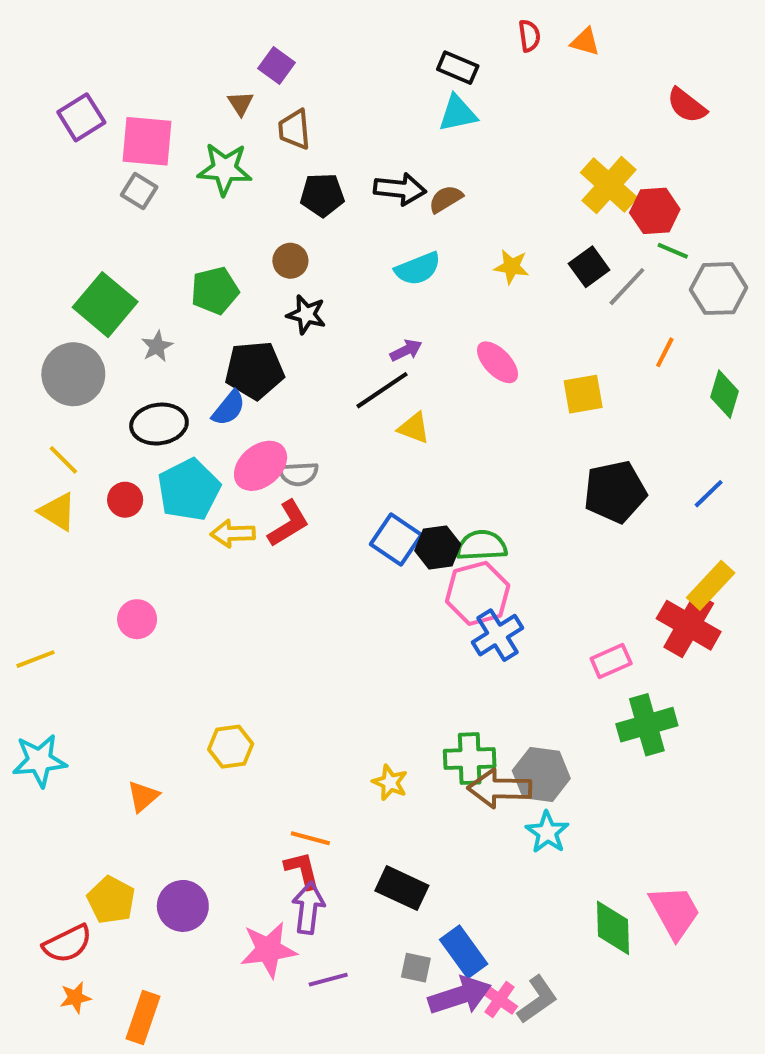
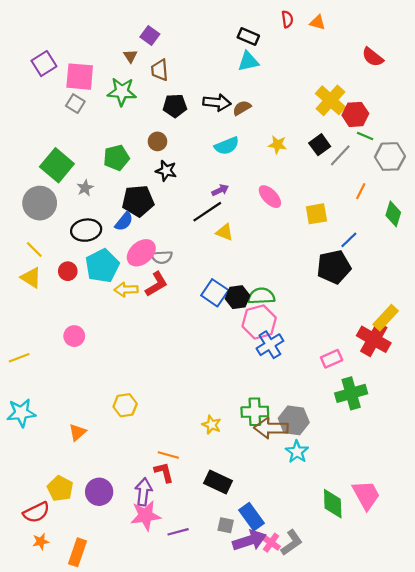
blue line: (709, 494) -> (349, 240), moved
purple arrow: (308, 908) -> (143, 492), moved

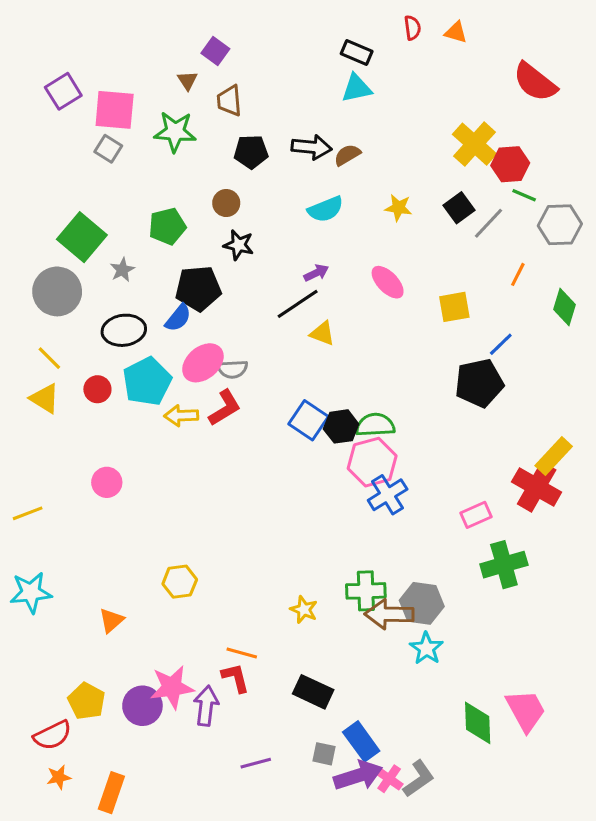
red semicircle: (373, 57) -> (535, 82), size x1.4
pink star: (146, 516) -> (172, 687), moved

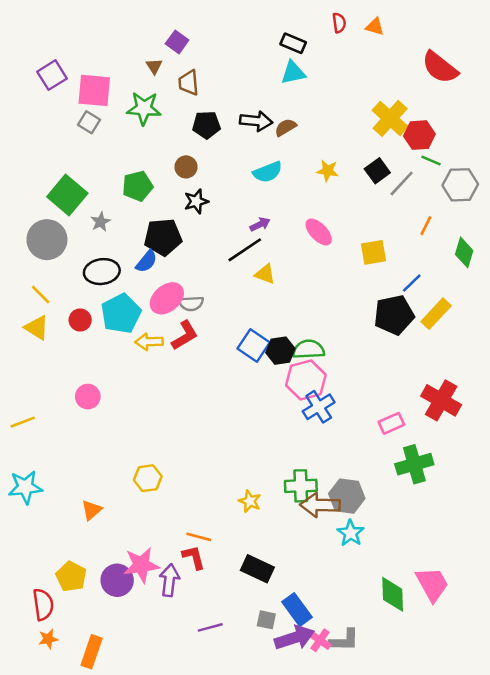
black star: (239, 245) -> (196, 201), turned -30
yellow rectangle: (554, 456) -> (436, 314), moved
red semicircle: (52, 735) -> (43, 604), turned -72
gray L-shape: (419, 779) -> (344, 640), turned 36

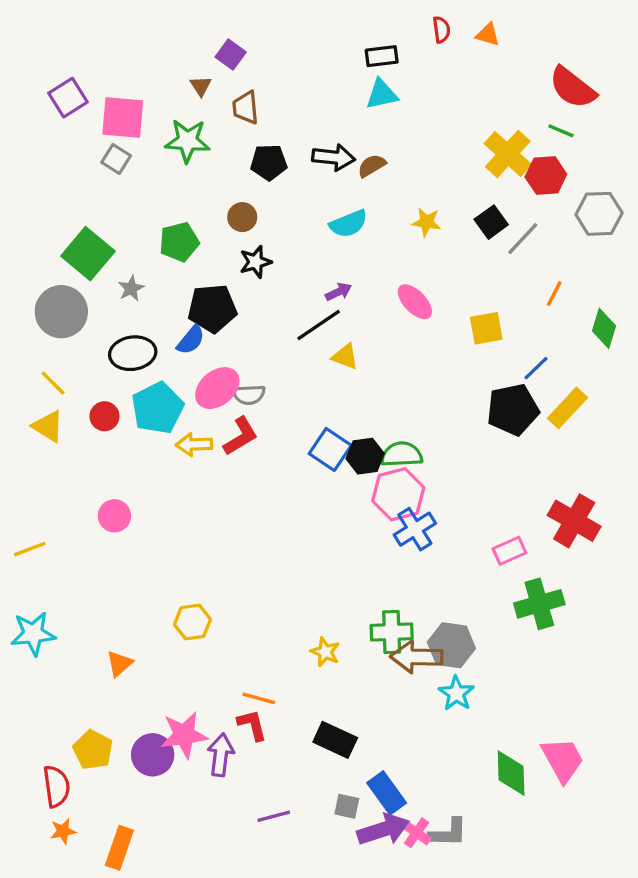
black rectangle: (293, 43) -> (382, 56), turned -30
green line: (431, 161) -> (561, 131), moved
gray hexagon: (460, 185) -> (599, 214), moved

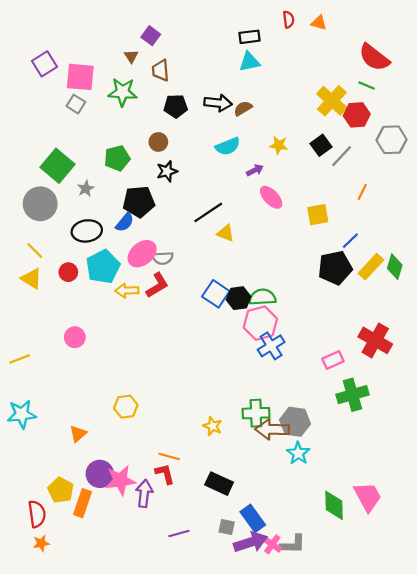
purple arrow: (339, 292) -> (255, 170), moved
green diamond: (604, 328) -> (395, 267), moved
purple circle: (153, 755) -> (100, 474), moved
orange rectangle: (119, 848) -> (82, 503), moved

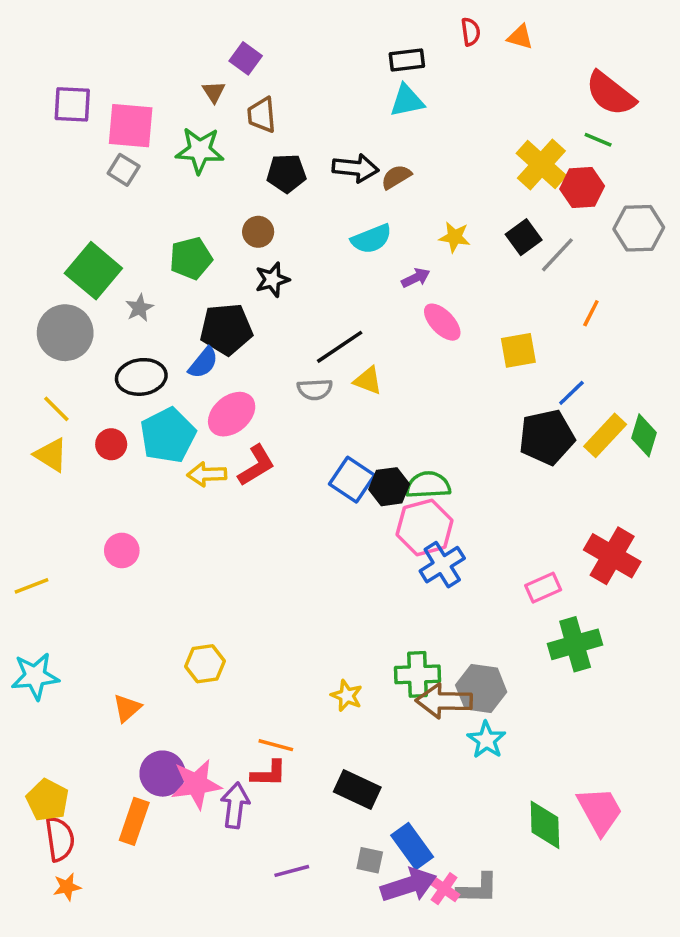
purple square: (44, 64) -> (72, 104), turned 35
gray semicircle: (163, 258) -> (315, 389), moved
red L-shape: (165, 474) -> (269, 774), turned 105
yellow pentagon: (61, 490) -> (47, 800), moved

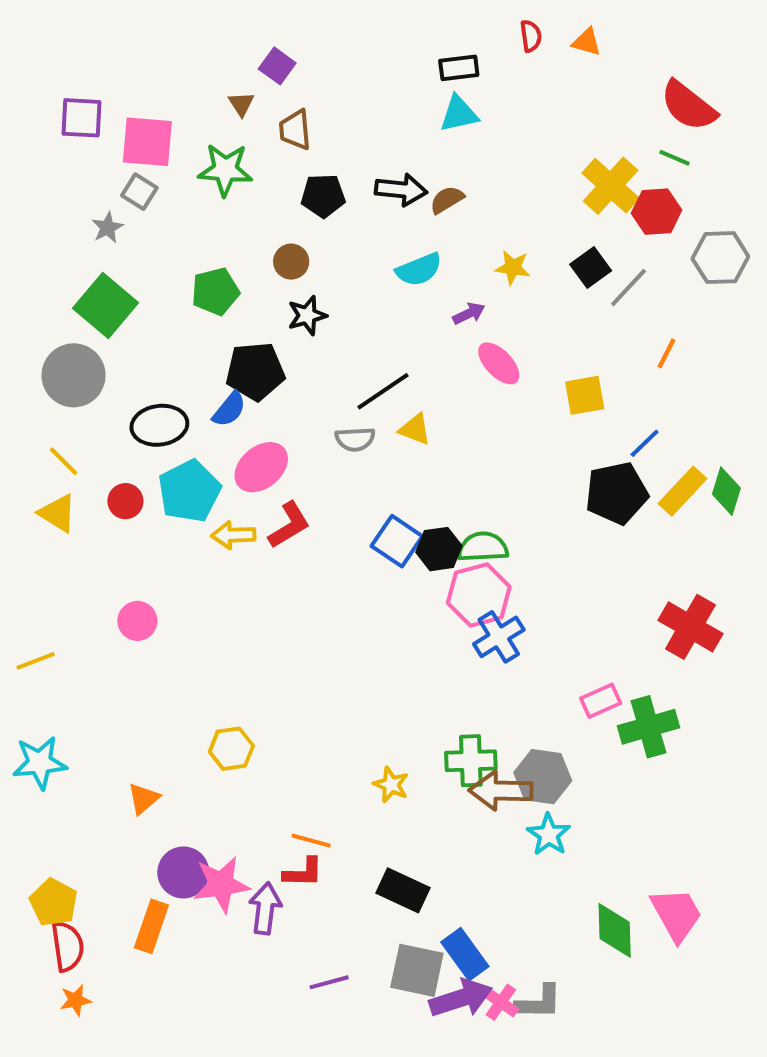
gray star: (140, 308) -> (107, 228), moved
pink rectangle: (543, 588) -> (601, 701), moved
gray square: (370, 860) -> (417, 970), size x1.8

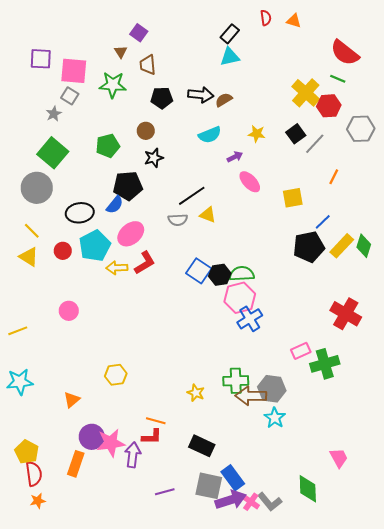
black rectangle: (459, 68) -> (230, 34), turned -42
pink trapezoid: (676, 914) -> (339, 458), size x0.7
green diamond: (615, 930) -> (308, 489), moved
gray L-shape: (539, 1002) -> (270, 502), turned 50

